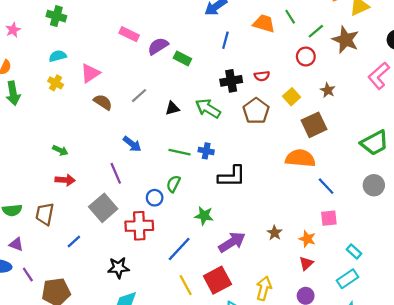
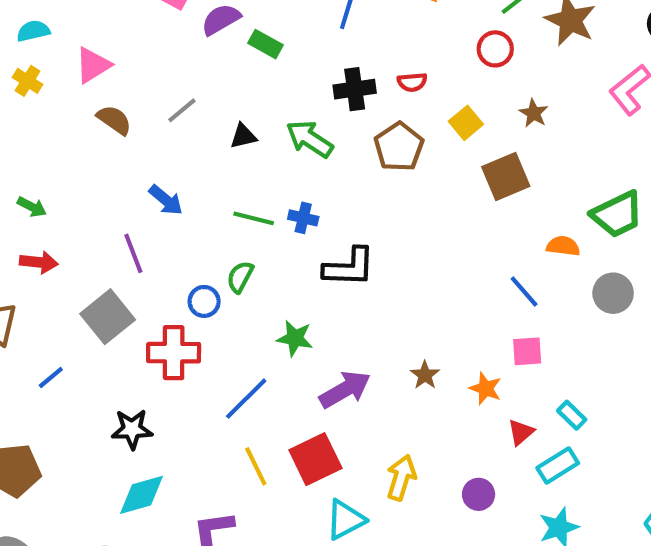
orange semicircle: (300, 158) -> (563, 246), moved, size x0.6
red triangle: (306, 263) -> (521, 432), moved

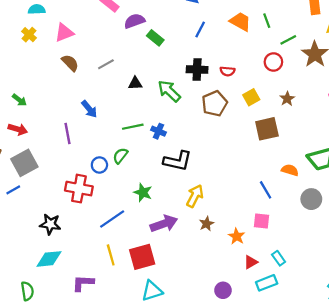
green line: (254, 218) -> (133, 127), turned -36
gray square: (108, 317) -> (24, 163), moved
yellow arrow: (401, 478) -> (195, 196), moved

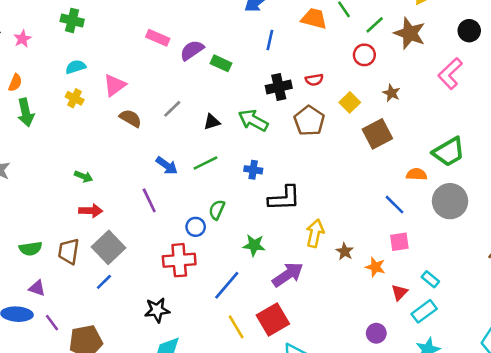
green line: (133, 127) -> (205, 163), moved
gray circle: (311, 199) -> (450, 201), size x1.4
brown star: (207, 224) -> (345, 251), moved

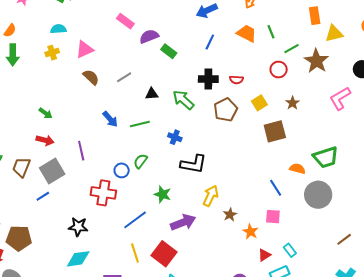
yellow cross: (75, 98) -> (52, 53), turned 32
purple line: (149, 200) -> (81, 151), moved
red square: (273, 320) -> (164, 254), turned -35

